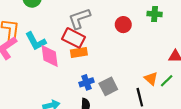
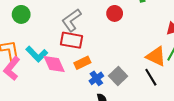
orange rectangle: (79, 53) -> (82, 63), moved
orange triangle: (151, 79) -> (156, 56), size x1.5

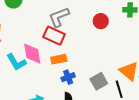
cyan L-shape: (37, 54) -> (16, 62), moved
gray square: (118, 76) -> (99, 81), moved

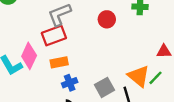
red rectangle: (54, 36) -> (54, 36), turned -45
pink diamond: (32, 54) -> (29, 56), turned 35

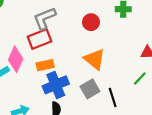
orange triangle: (139, 76) -> (95, 59), moved
blue cross: (70, 83) -> (56, 85), size x1.6

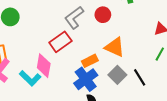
gray L-shape: (45, 18) -> (74, 18), moved
orange rectangle: (45, 65) -> (90, 61), moved

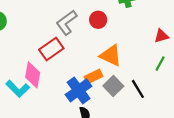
orange rectangle: (90, 61) -> (93, 77), moved

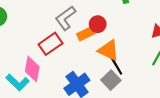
red circle: (98, 20) -> (98, 24), moved
orange rectangle: (93, 77) -> (86, 34), moved
black line: (138, 89) -> (116, 66), moved

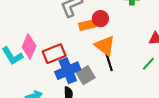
red rectangle: (51, 44) -> (54, 54), moved
gray square: (111, 80) -> (86, 75), moved

